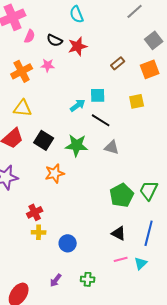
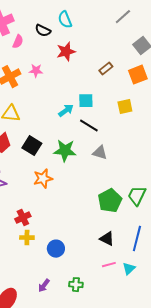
black semicircle: (55, 40) -> (43, 31), moved

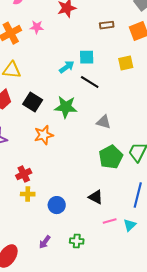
brown rectangle: (106, 69) -> (107, 25), turned 32
gray triangle: (100, 153) -> (104, 122), moved
black triangle: (107, 239) -> (96, 197), moved

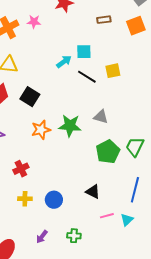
yellow square: (126, 63) -> (113, 71), moved
green star: (66, 107) -> (70, 126), moved
yellow cross: (28, 194) -> (25, 199), moved

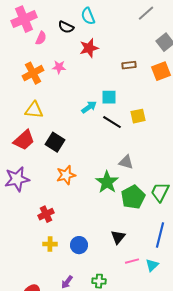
green star: (70, 126) -> (107, 182), moved, turned 30
black triangle: (93, 192) -> (118, 237), turned 42

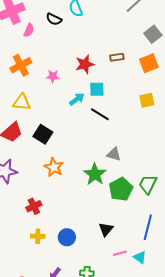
red star: (89, 48) -> (85, 64), moved
pink star: (59, 67) -> (53, 76), moved
yellow square: (138, 116) -> (147, 100), moved
orange star: (66, 175) -> (54, 167), turned -30
cyan triangle: (152, 265) -> (140, 257), turned -40

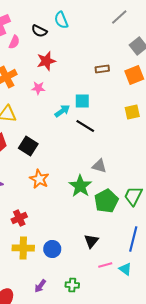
red star: (85, 64) -> (46, 61), moved
yellow cross: (38, 236) -> (23, 248), size x1.5

